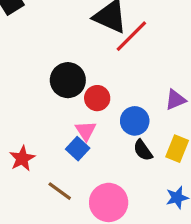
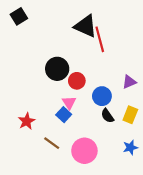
red line: (131, 36) -> (100, 39), turned -60

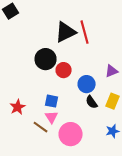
black triangle: (86, 26) -> (66, 32), moved, turned -50
pink triangle: (69, 103) -> (52, 117), moved
blue square: (64, 115) -> (52, 101), turned -32

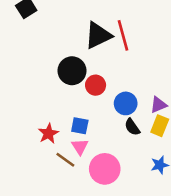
purple triangle: (112, 71) -> (158, 105), moved
red star: (18, 107) -> (48, 134), moved

